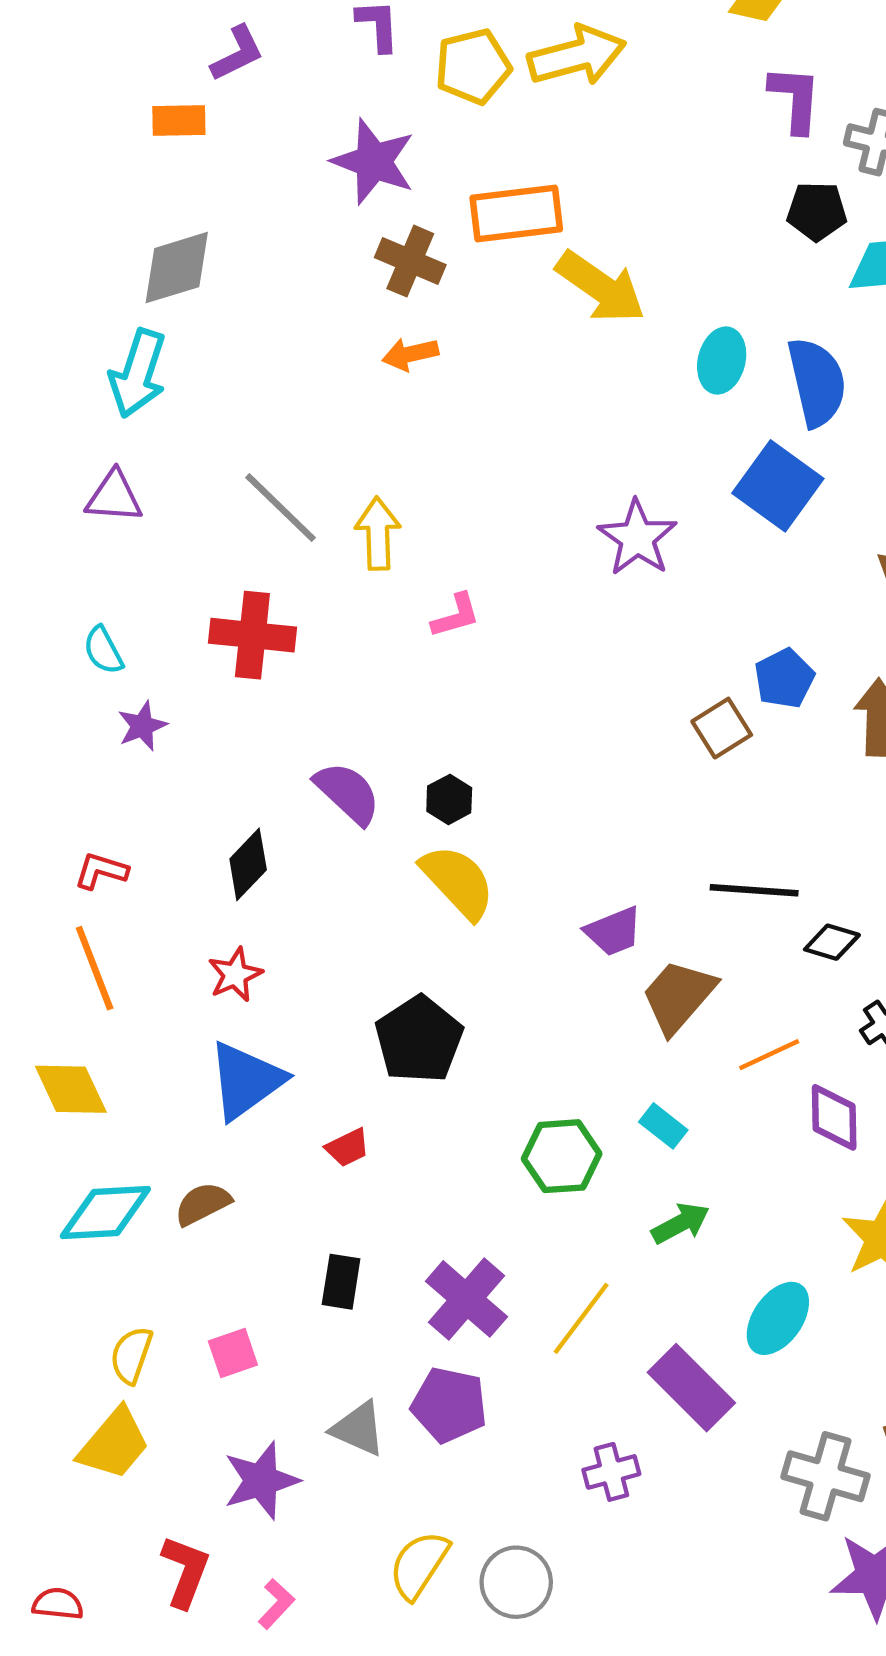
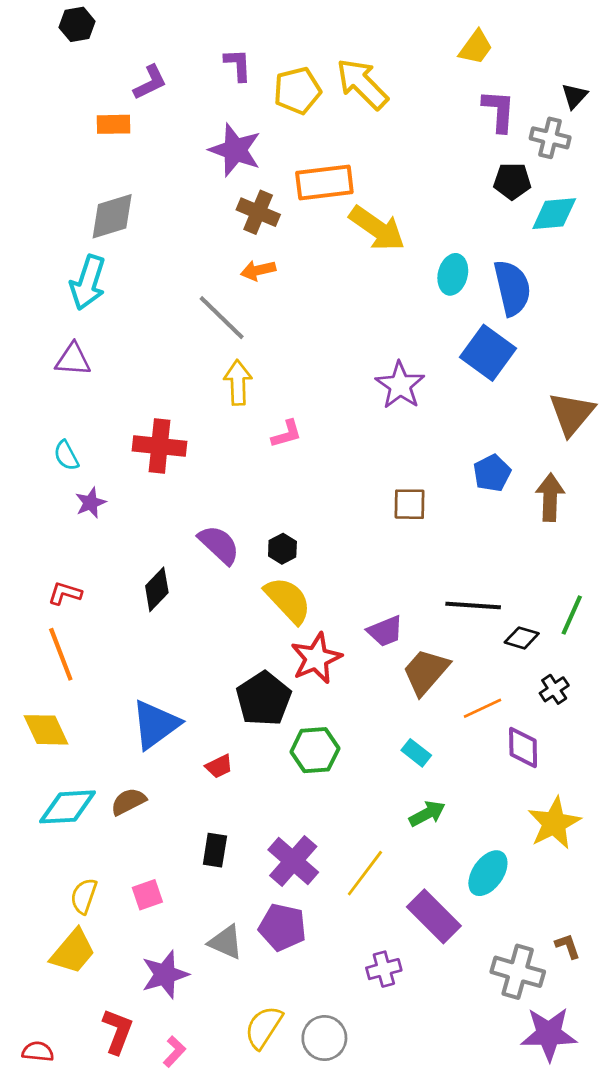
yellow arrow: (577, 56) -> (362, 84), turned -120
gray line: (281, 508) -> (222, 318), moved
brown square: (722, 728) -> (410, 504), moved, turned 33
red star: (235, 975) -> (316, 658), moved, size x1.5
green hexagon: (562, 1156) -> (315, 750), moved

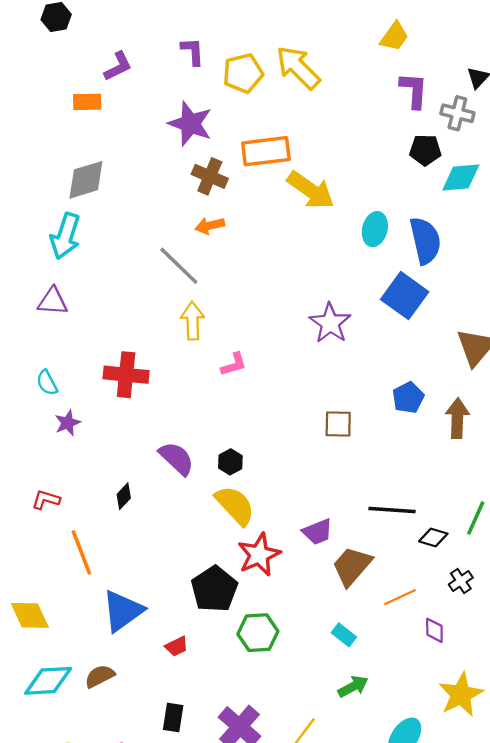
black diamond: (157, 589) -> (124, 496), size x0.7
orange line: (61, 654) -> (81, 552), moved
purple diamond: (523, 747) -> (434, 630), size x0.7

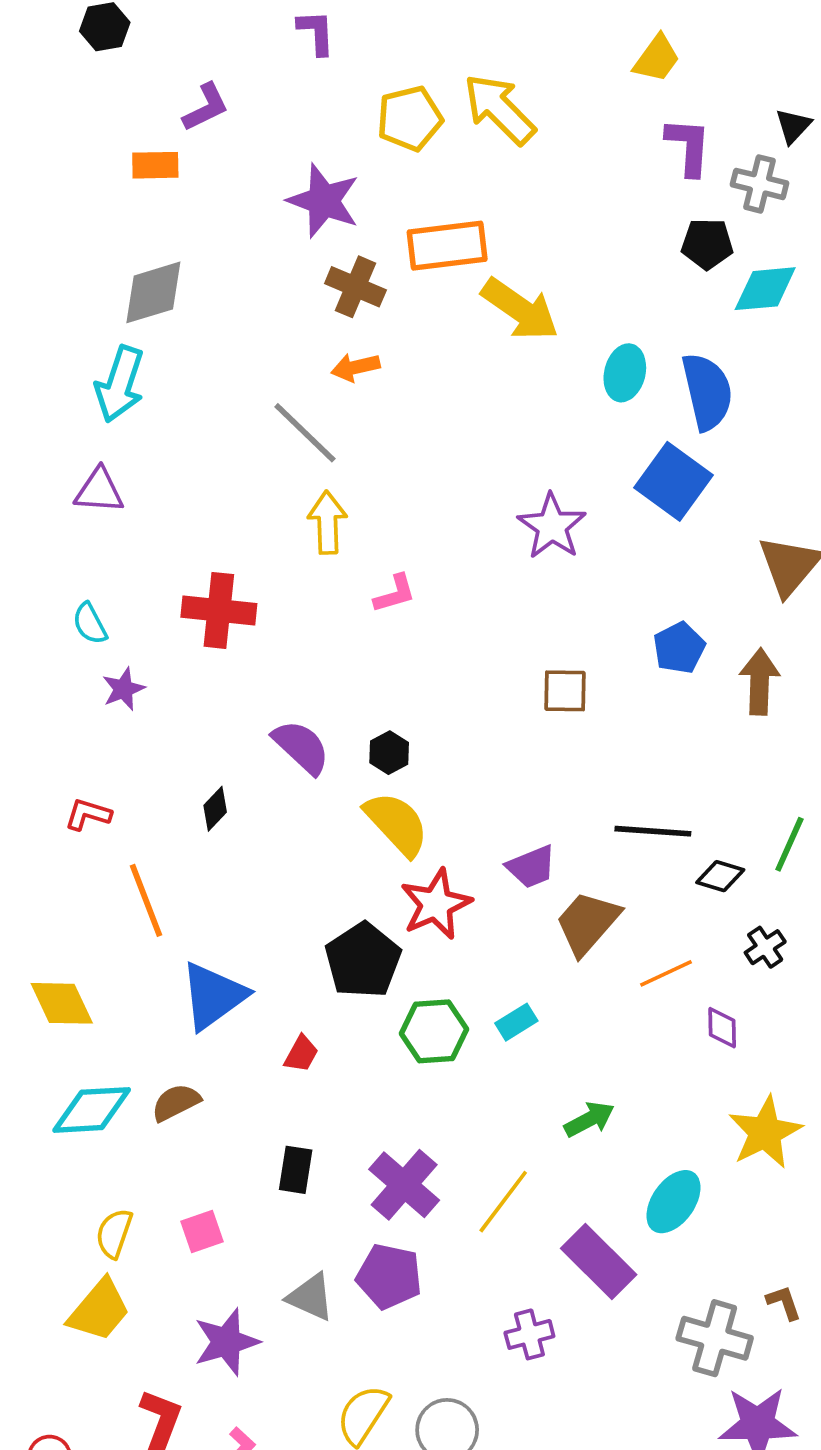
purple L-shape: (193, 51) -> (316, 32), moved
cyan rectangle: (344, 635) -> (516, 1022), moved, turned -70
red trapezoid: (177, 646) -> (301, 1054), turned -35

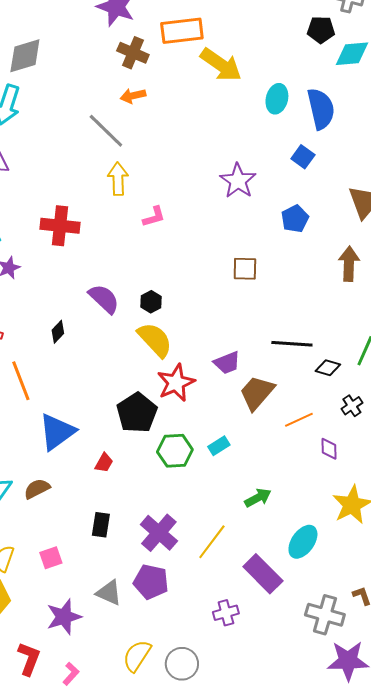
blue square: (673, 481) -> (303, 157), size x0.6
blue pentagon: (679, 648) -> (295, 219), moved

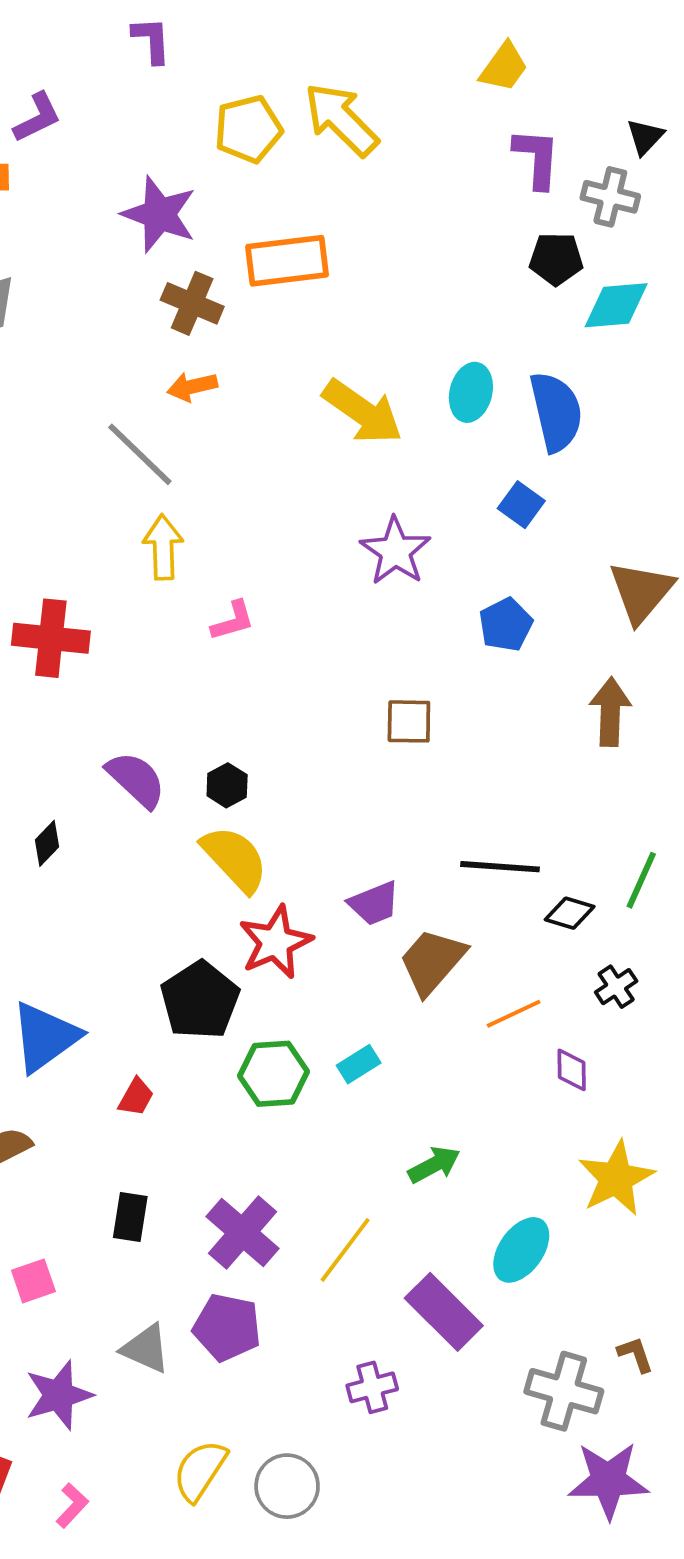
yellow arrow: (221, 65) -> (363, 412), moved

